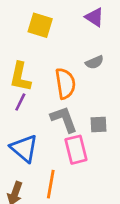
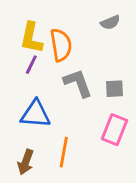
orange semicircle: (65, 83) -> (61, 45), moved
blue triangle: (24, 148) -> (36, 114), turned -36
pink rectangle: (76, 150) -> (115, 130), moved, turned 36

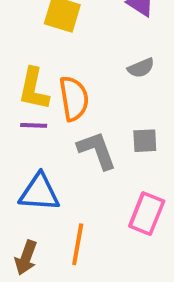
purple line: (31, 65) -> (34, 125), turned 66
gray square: (115, 89) -> (145, 141), moved

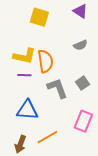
yellow L-shape: (34, 89) -> (24, 56), turned -90
gray square: (145, 141) -> (82, 83), turned -32
orange line: (78, 244) -> (47, 137), turned 50

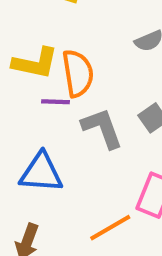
purple line: (24, 75) -> (55, 102), moved
orange line: (47, 137) -> (110, 228), moved

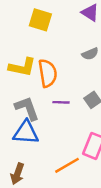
purple line: (55, 102) -> (61, 102), moved
gray L-shape: (102, 128) -> (27, 108), moved

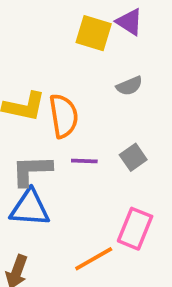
yellow square: (40, 20) -> (94, 33), moved
gray L-shape: (27, 108) -> (32, 170), turned -72

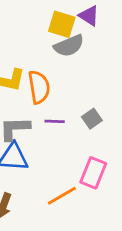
gray semicircle: (129, 86) -> (69, 46), moved, size x1.5

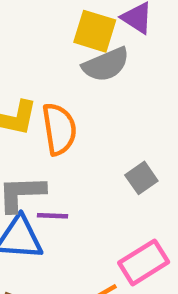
purple line: (55, 121) -> (52, 216), moved
pink rectangle: (93, 173) -> (144, 262), turned 36

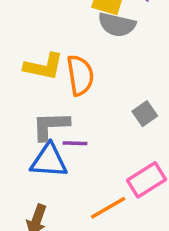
gray semicircle: (106, 65) -> (117, 25), turned 36

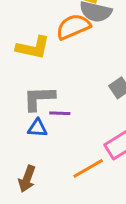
orange semicircle: (80, 75) -> (73, 27), moved, turned -104
blue triangle: (49, 161) -> (37, 128), size x0.6

